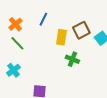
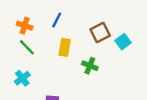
orange cross: (15, 24) -> (25, 26), turned -32
yellow rectangle: (61, 37) -> (65, 47), moved

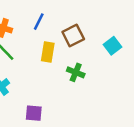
brown square: (100, 32) -> (73, 36), moved

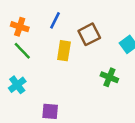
green cross: (76, 72) -> (109, 77), moved

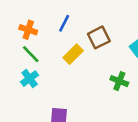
yellow rectangle: (64, 51) -> (73, 54), turned 36
cyan cross: (17, 85) -> (30, 79), moved

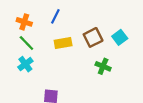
brown square: (99, 37) -> (93, 37), moved
yellow rectangle: (73, 54) -> (63, 43), turned 35

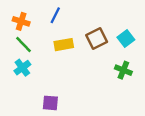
green cross: (103, 66) -> (123, 70), moved

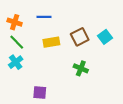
blue line: (55, 15) -> (44, 17), turned 64
green cross: (123, 70) -> (81, 68), moved

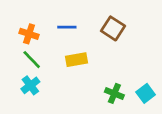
brown square: (80, 37) -> (113, 28), moved, turned -30
cyan square: (105, 37) -> (146, 93), moved

